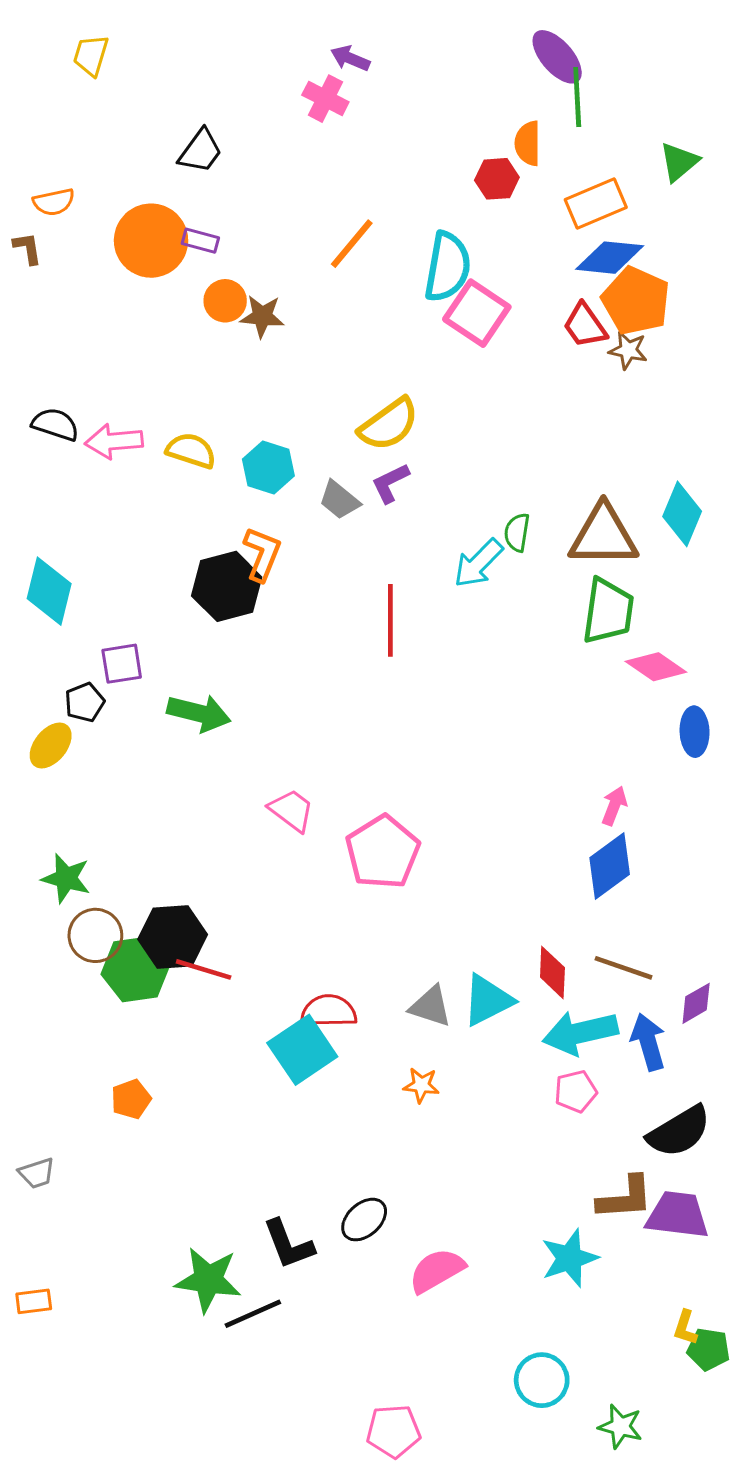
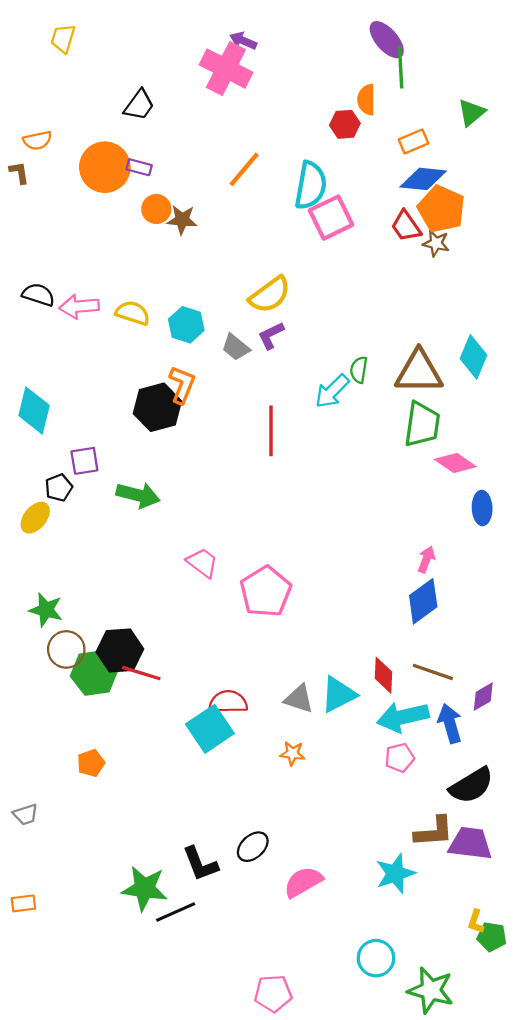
pink cross: (325, 99) -> (226, 69), size x1.6
orange rectangle: (596, 204) -> (414, 141), size x0.7
pink square: (477, 313) -> (331, 218), turned 30
green star: (620, 1426) -> (431, 990), size x1.5

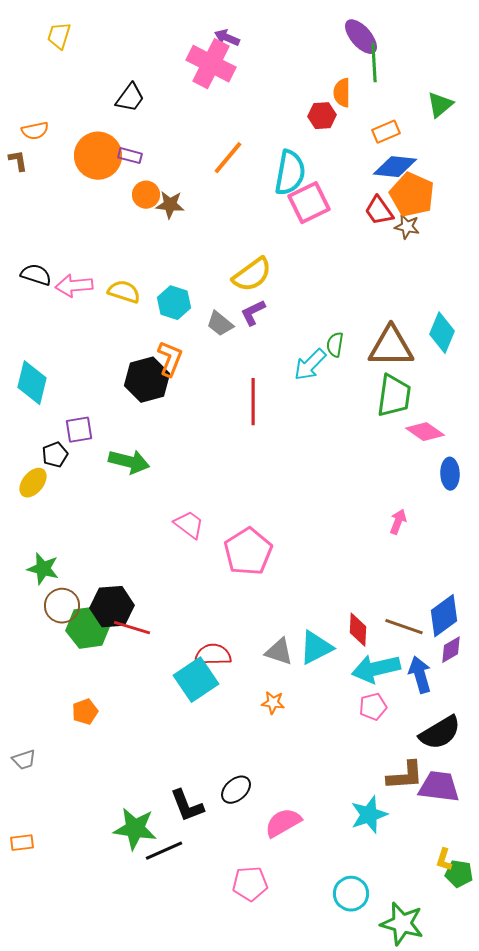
blue diamond: (423, 601) -> (444, 616), moved
pink pentagon: (273, 993) -> (250, 884), moved

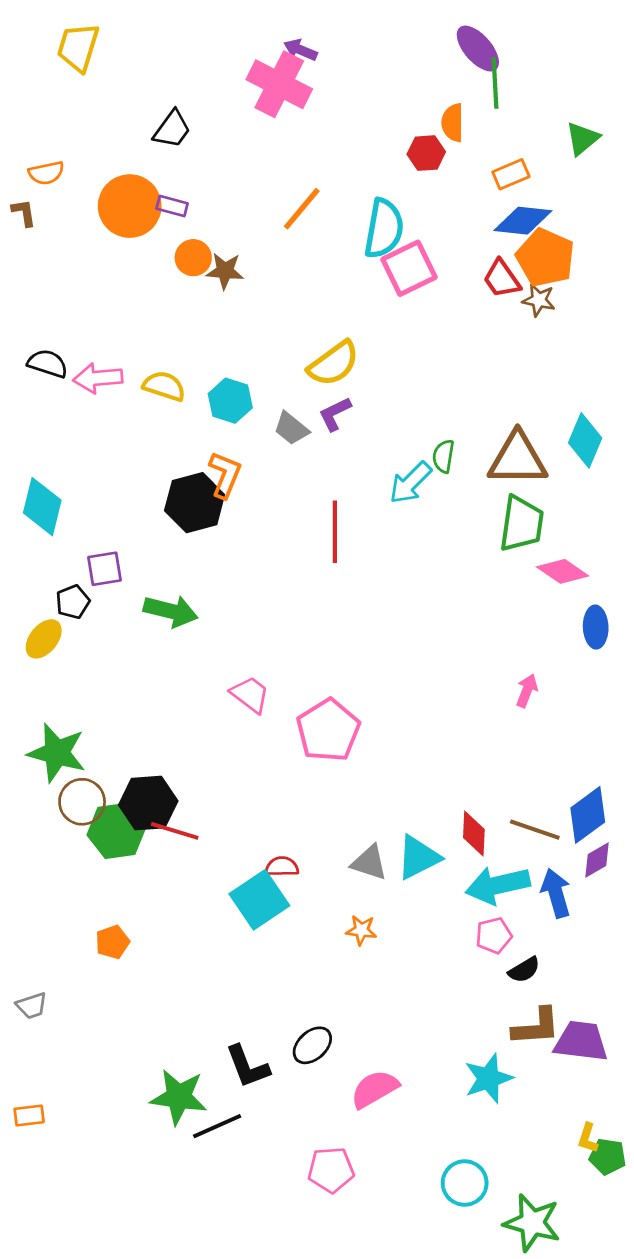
yellow trapezoid: (59, 36) -> (78, 47), size x1.4
green star: (43, 569) -> (57, 753), size x1.4
red semicircle: (213, 655) -> (282, 867), size x0.7
black semicircle: (440, 733) -> (524, 970), moved, size x0.6

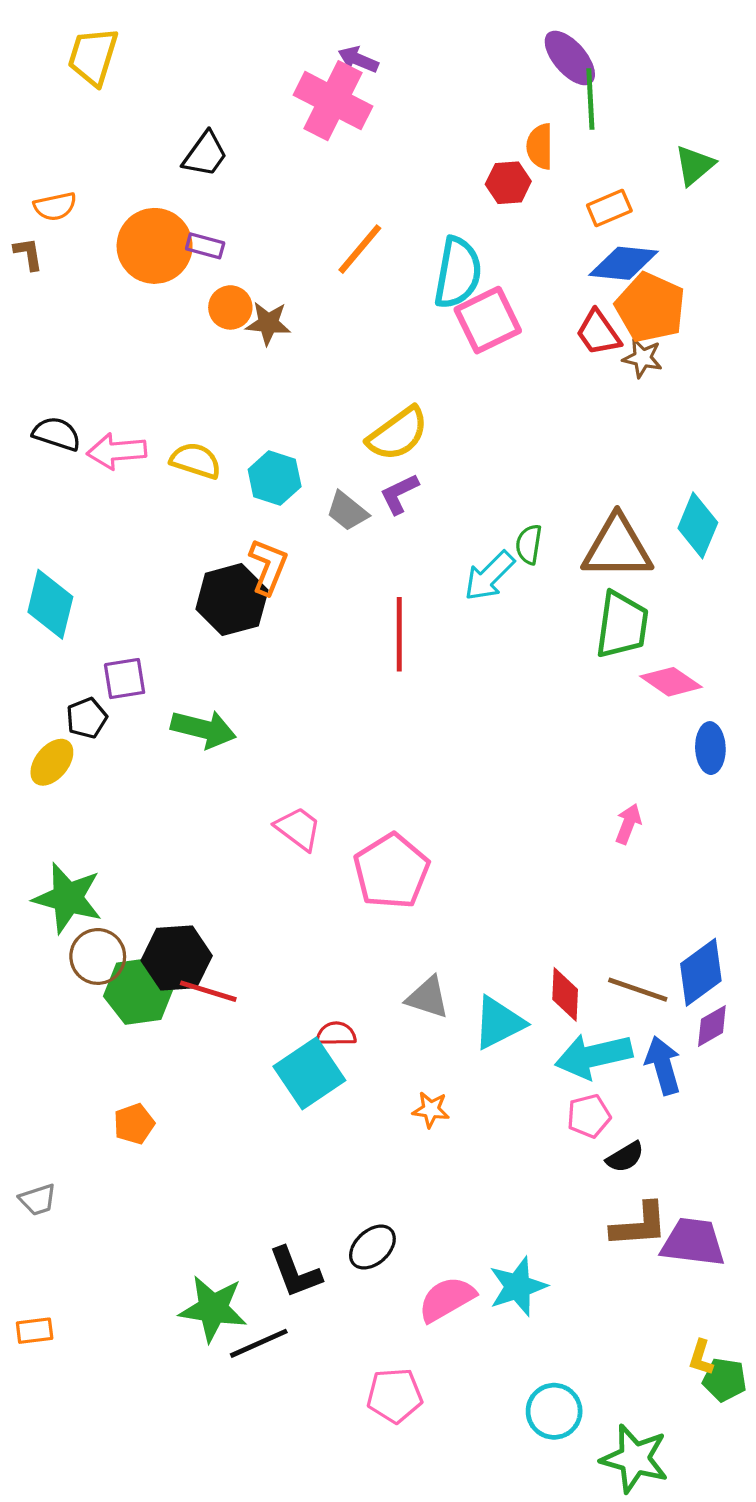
gray triangle: (369, 863) -> (428, 998), moved
cyan star: (488, 1078) -> (518, 1287), moved

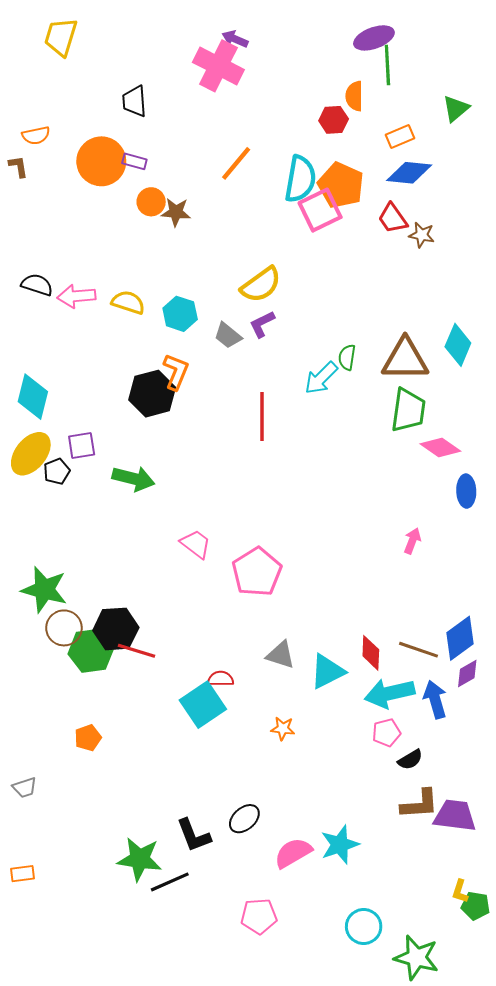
purple ellipse: (570, 58) -> (374, 38), turned -69
black trapezoid: (205, 154) -> (134, 101), turned 140
orange pentagon: (650, 307) -> (341, 185), moved
yellow ellipse: (52, 762) -> (31, 454), moved, size x1.4

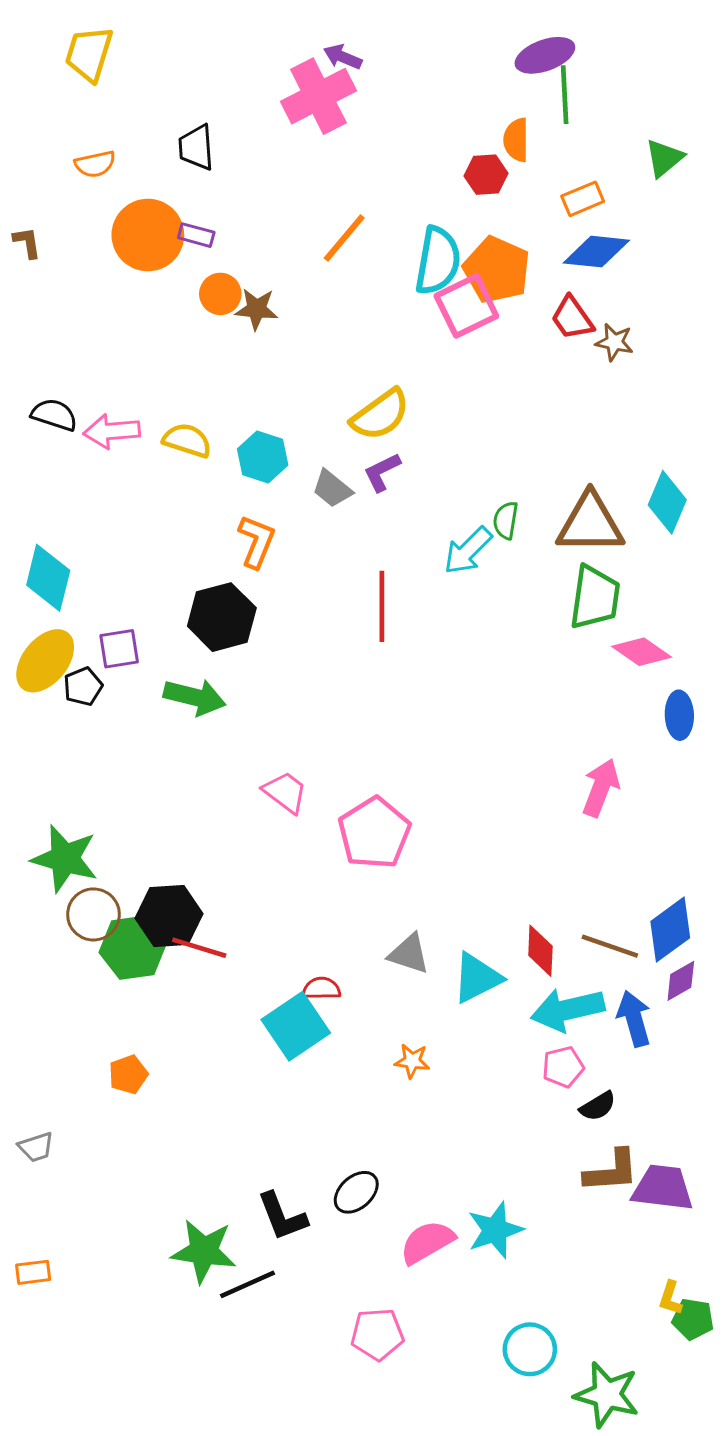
pink cross: (218, 66) -> (318, 96), turned 36
orange semicircle: (36, 135) -> (95, 164), moved
black hexagon: (152, 394) -> (222, 617), moved
pink arrow: (412, 541) -> (601, 788), size x1.5

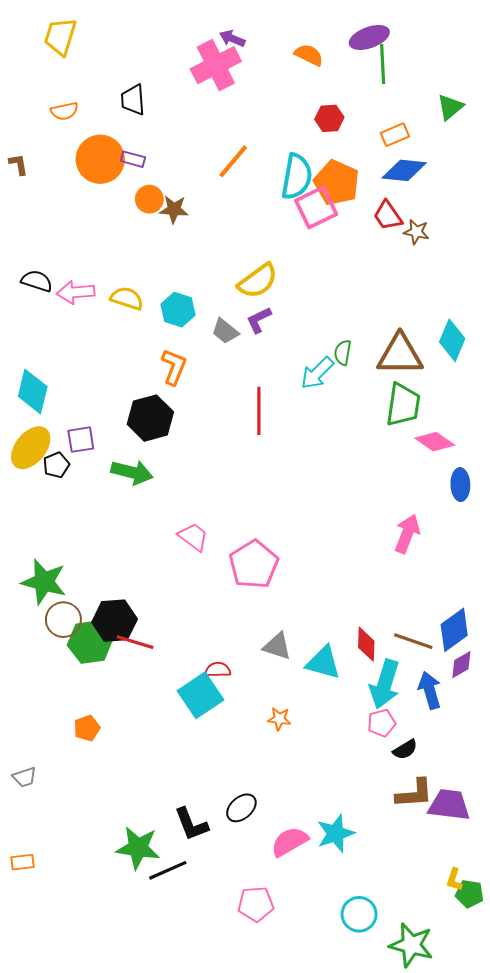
orange semicircle: (516, 140) -> (309, 55), moved, turned 116
cyan triangle: (477, 978) -> (323, 663), turned 42
cyan arrow: (568, 1010) -> (385, 684), turned -60

